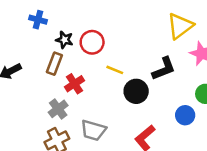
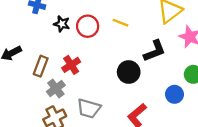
brown rectangle: (54, 64) -> (41, 66), moved
yellow line: (115, 70) -> (120, 23), moved

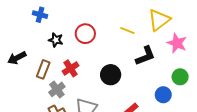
yellow line: (120, 23) -> (127, 30), moved
black star: (62, 24) -> (56, 40), moved
black circle: (129, 72) -> (111, 75), moved

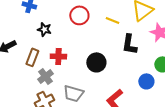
red circle: (85, 34) -> (79, 15), moved
black L-shape: (145, 56) -> (129, 44), turned 120
red cross: (71, 68) -> (58, 56), turned 35

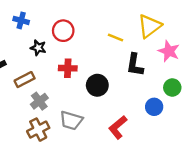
red circle: (79, 15) -> (63, 31), moved
red cross: (58, 56) -> (68, 68), moved
brown rectangle: (32, 57) -> (25, 80), turned 42

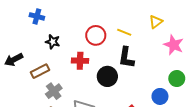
yellow triangle: (150, 26) -> (156, 22), size x0.6
red circle: (63, 31) -> (96, 35), moved
black L-shape: (135, 65) -> (126, 57), moved

